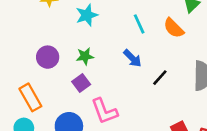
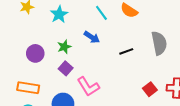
blue arrow: (132, 58) -> (92, 37), moved
black line: (160, 78) -> (126, 51), turned 40
orange rectangle: (30, 97) -> (28, 88), turned -40

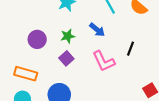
black line: (126, 51) -> (131, 49), turned -56
pink L-shape: (88, 87) -> (104, 61), moved

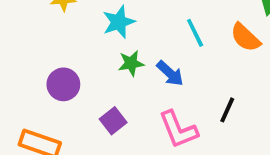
green star: (68, 36) -> (131, 63), moved

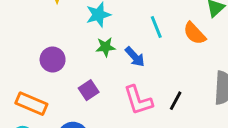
black line: (227, 110) -> (176, 101), moved

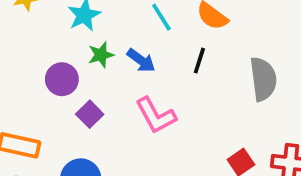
purple circle: (53, 60) -> (62, 79), moved
black line: (176, 101) -> (199, 61), moved

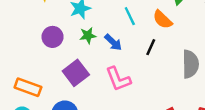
purple circle: (62, 79) -> (53, 37), moved
purple square: (90, 114) -> (76, 73), size x1.5

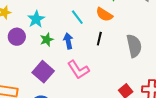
purple circle: (53, 37) -> (17, 37), moved
blue arrow: (113, 42) -> (68, 41), turned -133

